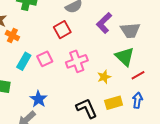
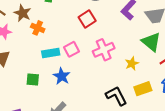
cyan rectangle: (24, 61) -> (51, 53), turned 54
blue star: (38, 99) -> (62, 76), moved

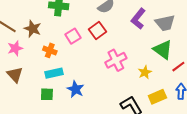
orange cross: (38, 28) -> (50, 50), moved
pink square: (72, 49) -> (73, 36), moved
cyan rectangle: (51, 53) -> (54, 73), moved

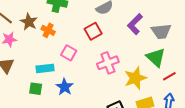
pink square: (73, 36) -> (69, 53), moved, turned -35
orange cross: (50, 50) -> (48, 30), moved
yellow star: (145, 72) -> (135, 78), size x1.6

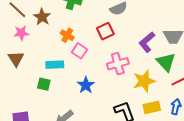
purple L-shape: (135, 24) -> (147, 42), moved
orange cross: (48, 30) -> (67, 35), moved
blue star: (65, 87) -> (86, 85), moved

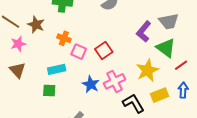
red square: (105, 31) -> (104, 51), moved
pink cross: (118, 64) -> (115, 81), moved

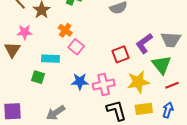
pink star: (18, 44) -> (25, 32), moved
red square: (104, 51) -> (121, 54), moved
blue star: (91, 84) -> (80, 81), turned 30

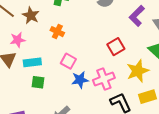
purple L-shape: (144, 43) -> (137, 16), moved
pink square: (76, 47) -> (68, 61), moved
cyan rectangle: (50, 59) -> (32, 62), moved

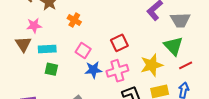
red square: (116, 47) -> (119, 43), moved

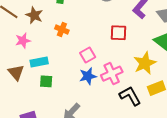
red square: (119, 43) -> (119, 33), moved, turned 36
brown triangle: (23, 44) -> (16, 72), moved
pink square: (83, 50) -> (88, 55), moved, turned 35

